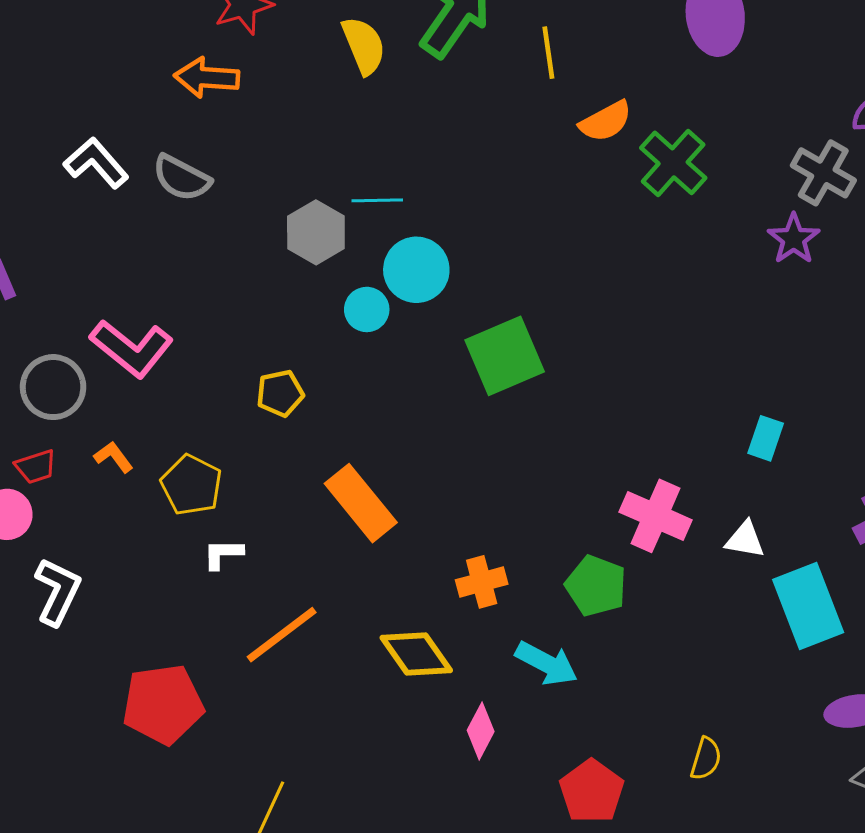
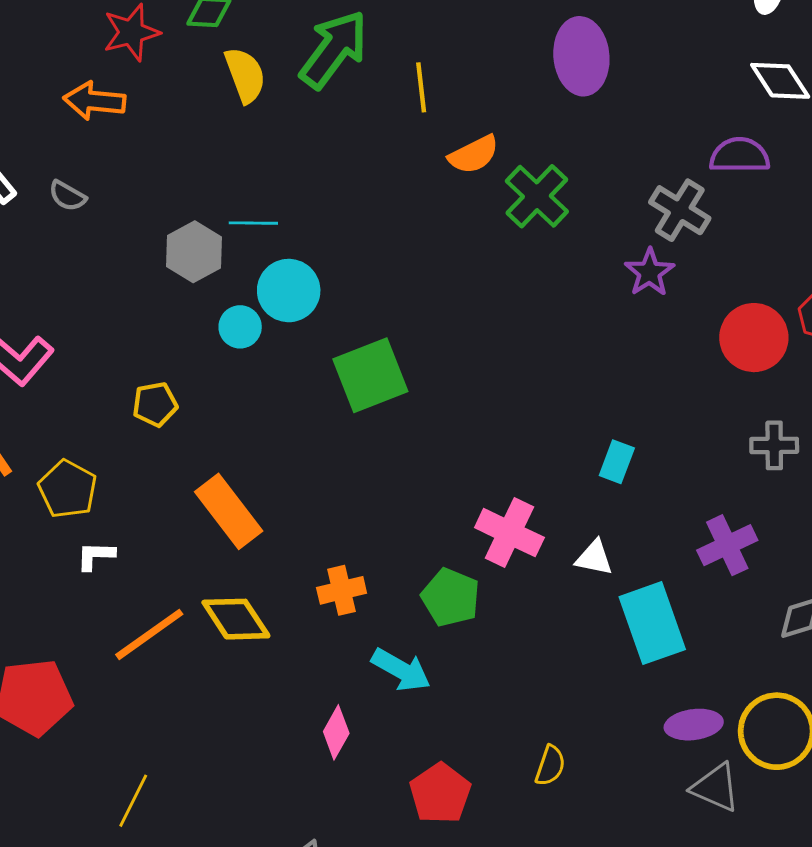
gray semicircle: (182, 178) -> (67, 196), size x0.7
yellow diamond: (416, 654) -> (236, 619), moved

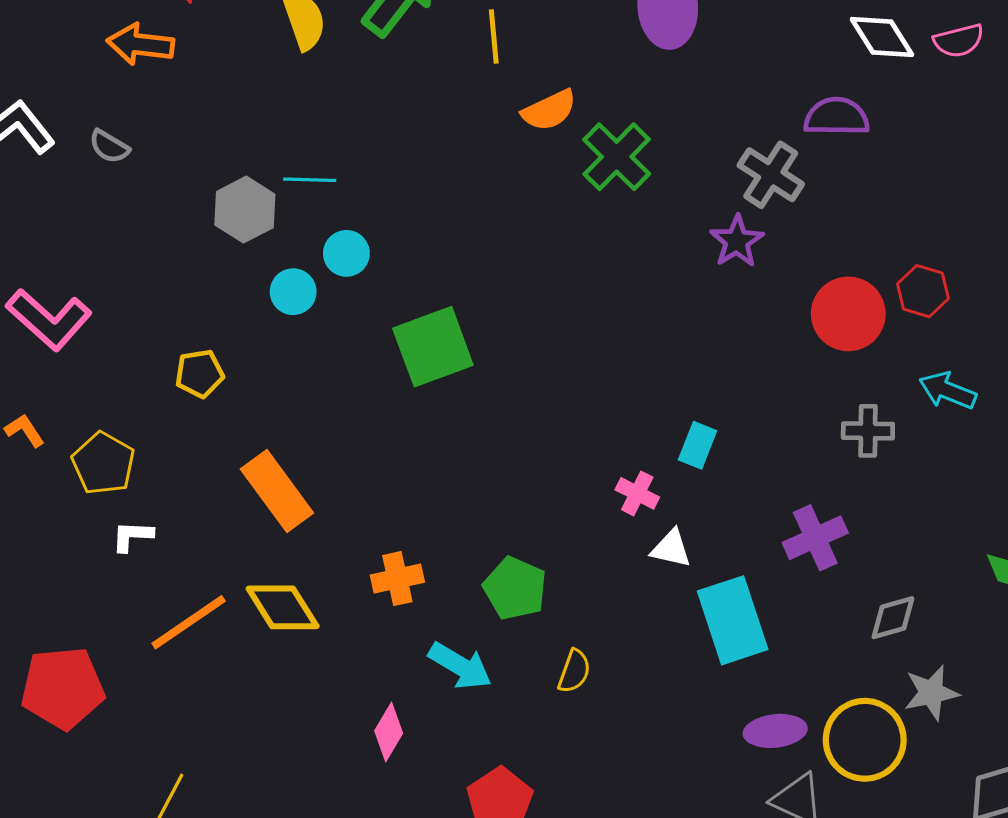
cyan circle: (289, 291) -> (346, 253), size x0.7
pink cross: (509, 533) -> (637, 493), moved, size x0.6
yellow semicircle: (550, 766) -> (574, 671), moved

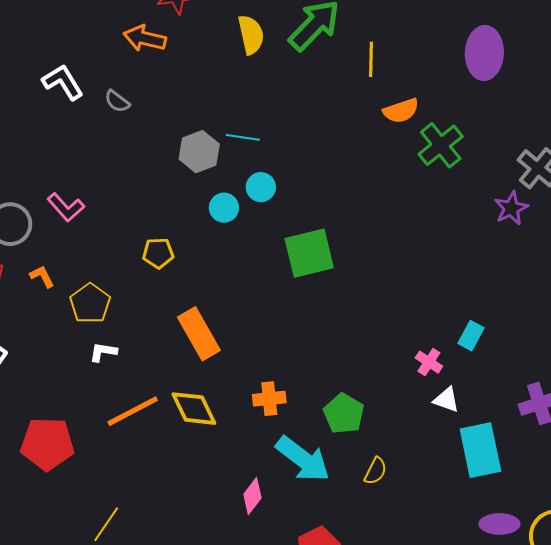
pink L-shape: (49, 319) -> (66, 207), size x0.7
cyan arrow: (460, 666) -> (303, 459), size x1.4

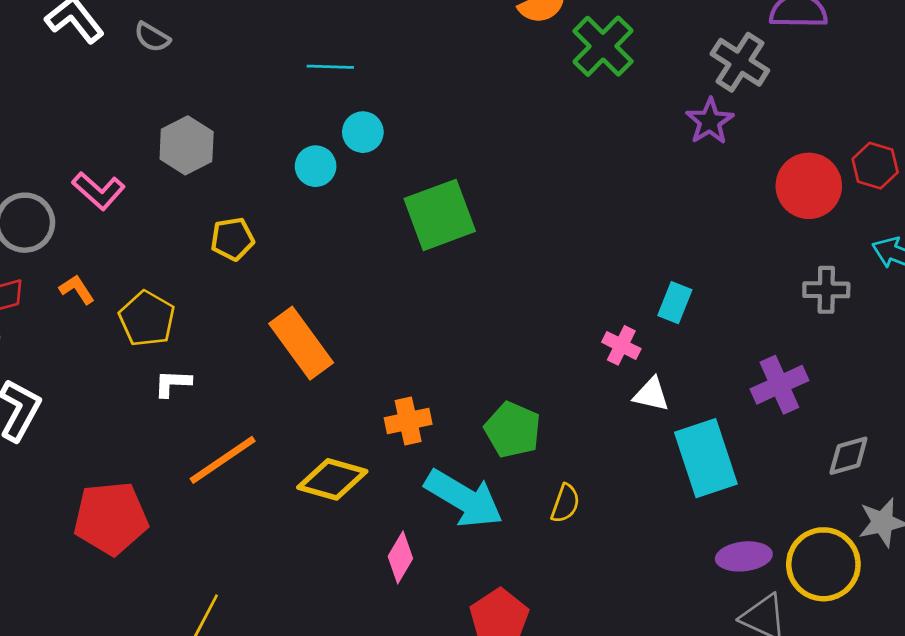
gray hexagon: (199, 152) -> (187, 145), moved
yellow diamond: (194, 409) -> (332, 479), moved, turned -42

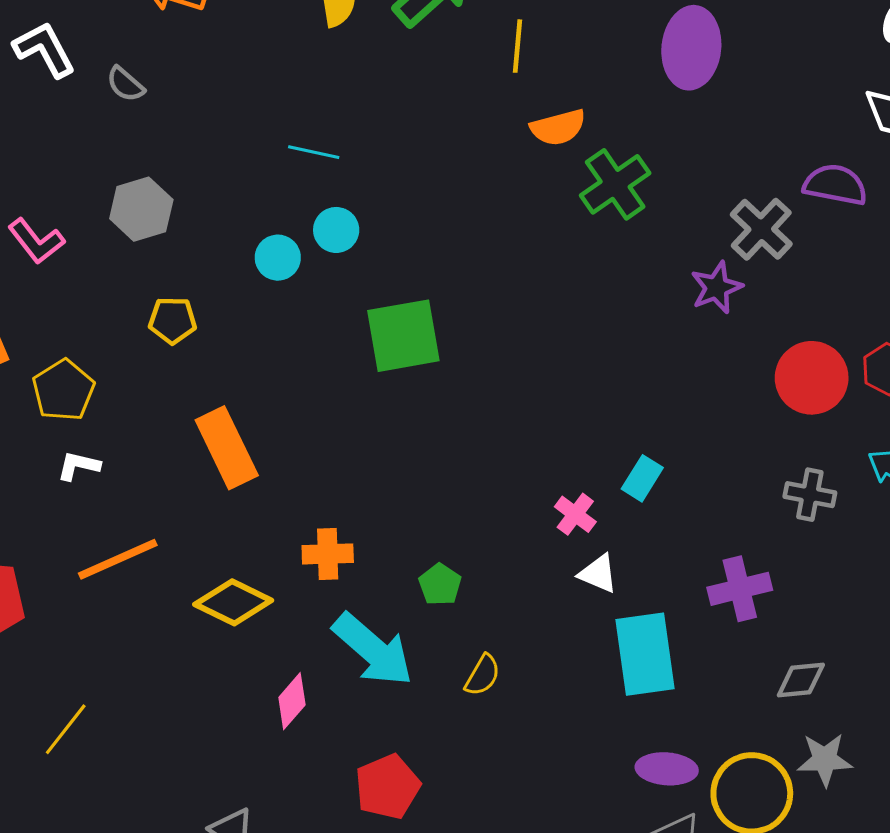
green pentagon: (513, 430) -> (440, 584), size x0.7

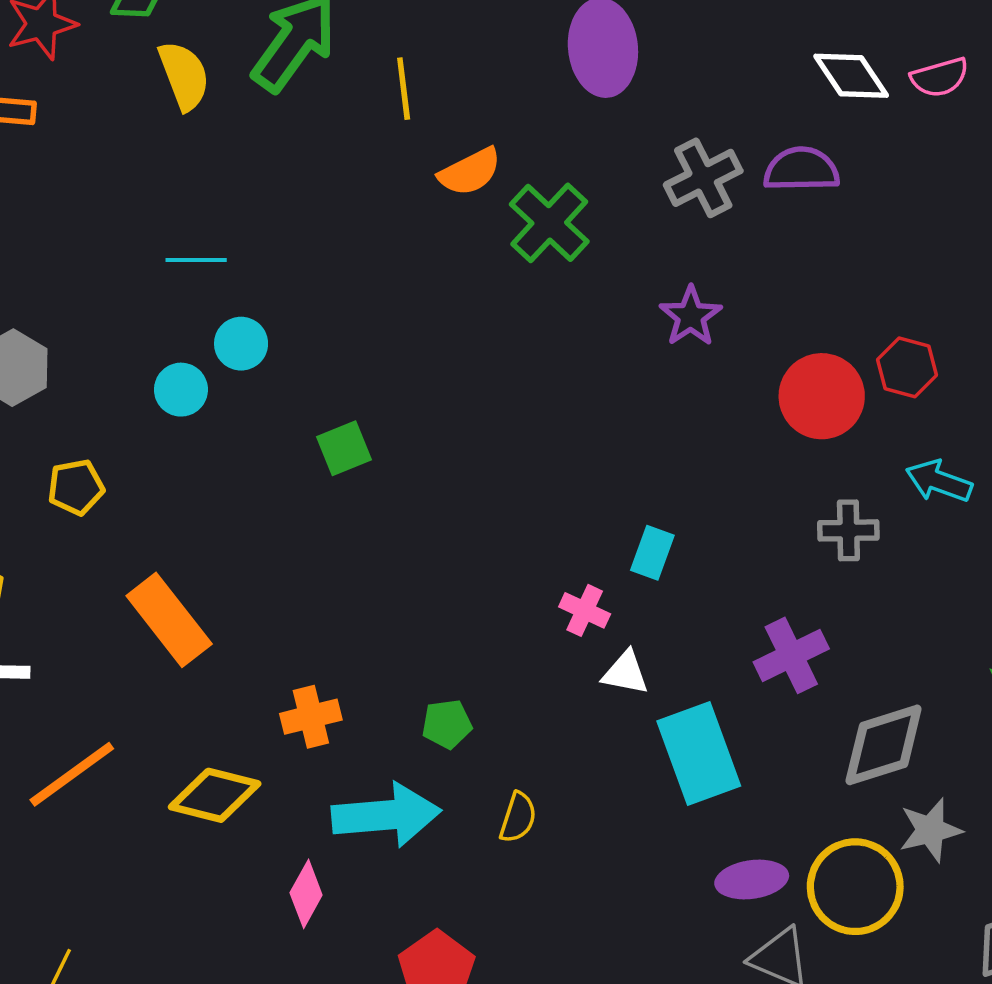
gray cross: (761, 229) -> (703, 178), moved, turned 32
green square: (403, 336) -> (344, 448), size x0.6
green pentagon: (440, 584) -> (447, 724), turned -30
cyan arrow: (373, 650) -> (386, 815), turned -34
gray diamond: (801, 680) -> (884, 745), size x1.6

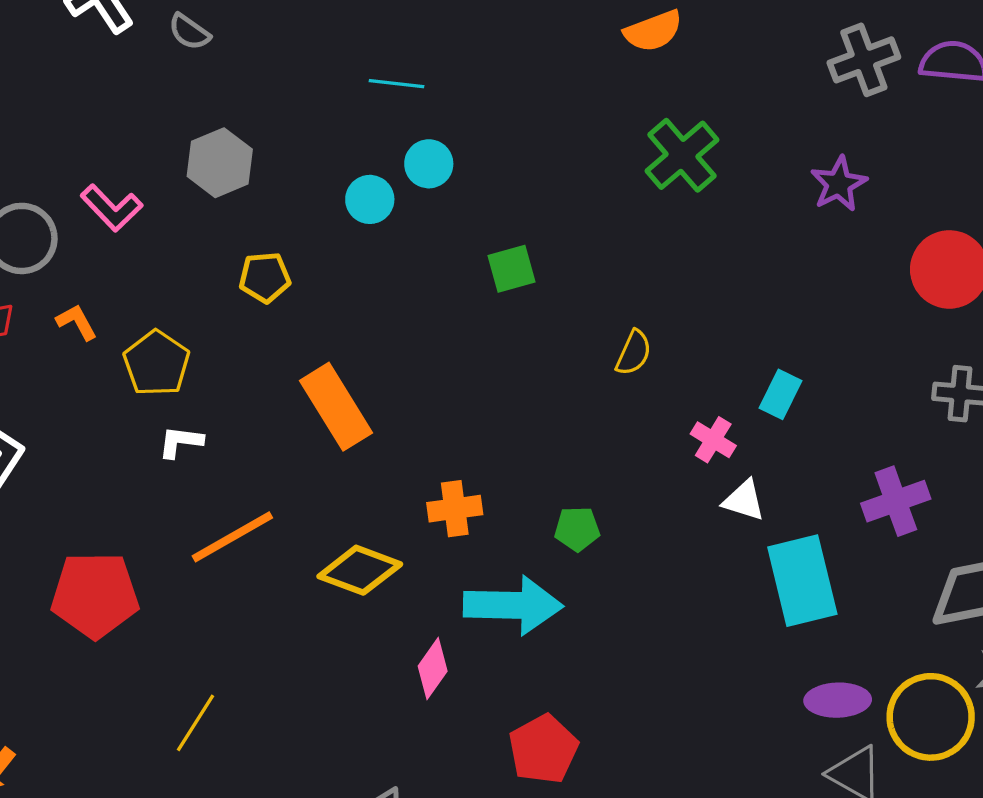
green cross: (549, 223) -> (682, 155), moved
yellow semicircle: (518, 818) -> (634, 353), moved

